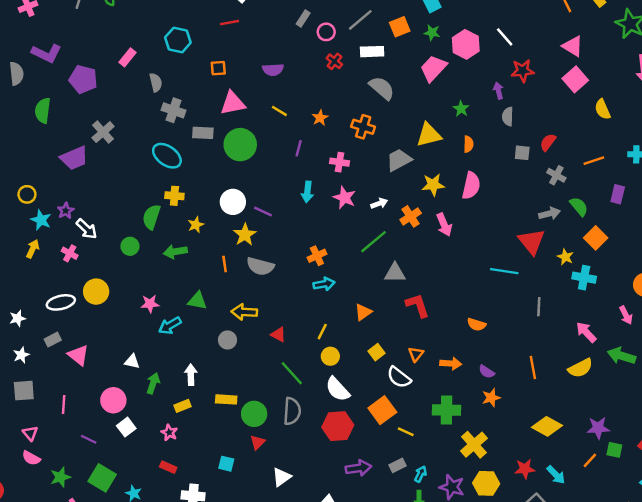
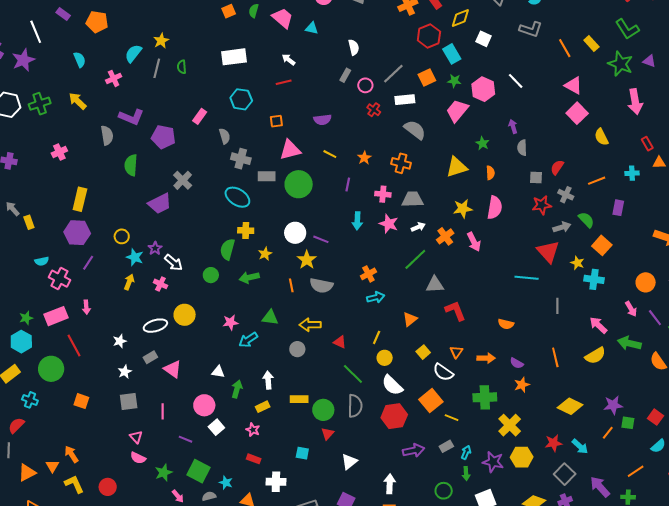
red star: (523, 71) -> (542, 205), moved
gray trapezoid: (399, 160) -> (413, 199), moved, turned 30

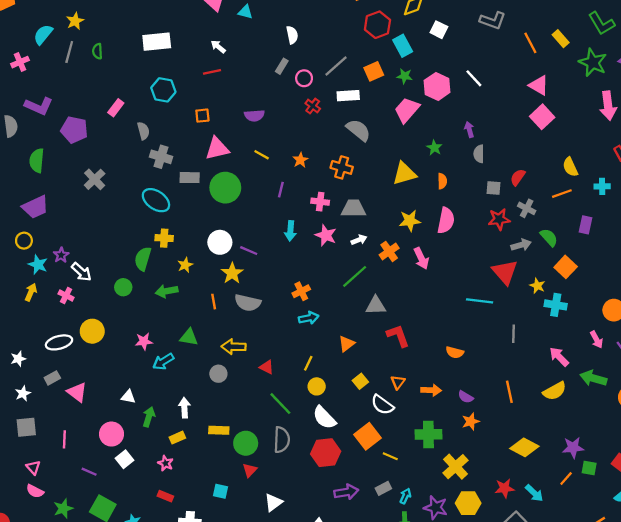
yellow semicircle: (601, 137) -> (570, 167), moved
purple trapezoid: (160, 204) -> (35, 207), moved

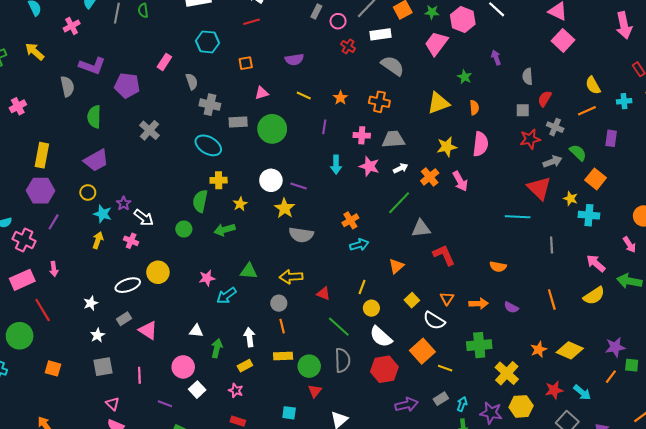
pink triangle: (217, 149) -> (262, 93), size x0.6
gray semicircle: (479, 154) -> (528, 76), moved
orange line: (214, 302) -> (282, 326), moved
orange star: (471, 421) -> (539, 349), moved

